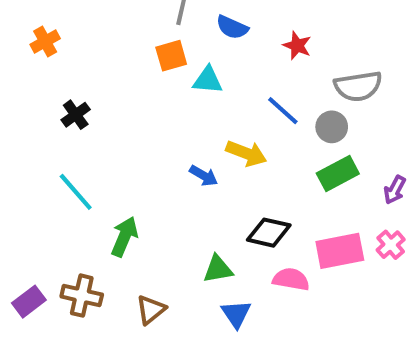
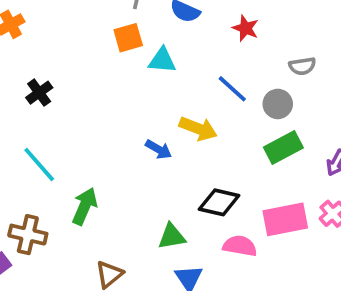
gray semicircle: (358, 86) -> (302, 66), size x0.6
brown cross: (82, 296) -> (28, 235), moved

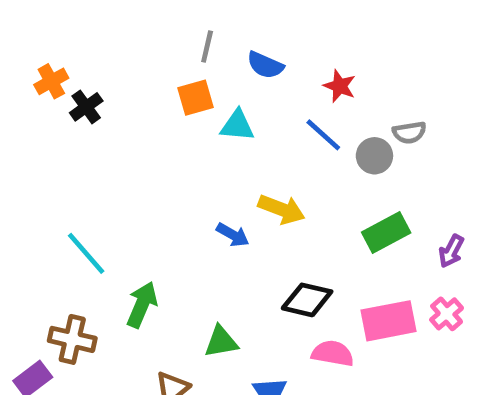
blue line: (232, 89) -> (323, 135), moved
black cross: (39, 93) -> (86, 107), moved
gray circle: (278, 104) -> (374, 156), moved
green triangle: (172, 236) -> (221, 342), moved

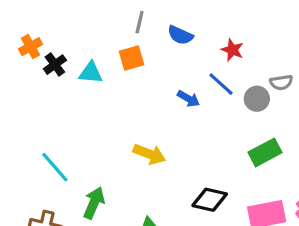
cyan triangle: (237, 126) -> (91, 73), moved
yellow arrow: (281, 209) -> (149, 154), moved
blue arrow: (233, 235) -> (188, 99), moved

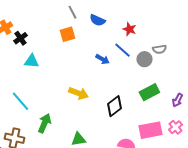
gray line: (140, 22) -> (72, 12), turned -40
cyan triangle: (91, 73) -> (31, 61), moved
black diamond: (210, 200) -> (114, 106), moved, turned -50

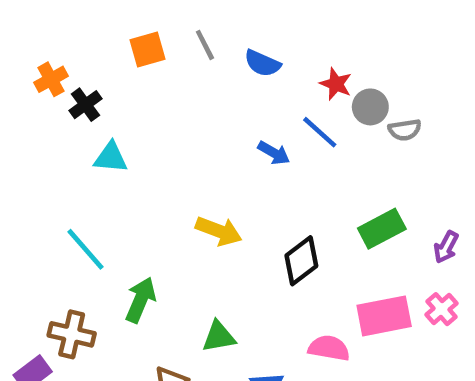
orange square: (67, 34) -> (147, 49), moved
gray circle: (144, 59) -> (370, 107), moved

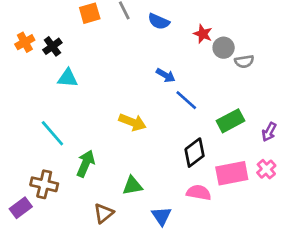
orange cross: (51, 79) -> (25, 42), moved
blue line: (320, 132) -> (186, 100), moved
black diamond: (301, 261) -> (195, 153), moved

